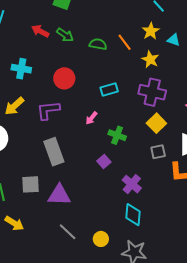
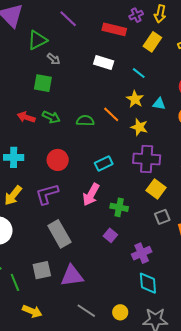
pink arrow: (91, 118) -> (91, 195), size x1.6
purple cross: (132, 184) -> (142, 253), turned 36

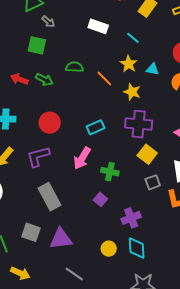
green semicircle: (85, 121) -> (75, 67), moved
gray square: (42, 270) -> (31, 232), turned 30
yellow circle: (120, 312) -> (109, 249), moved

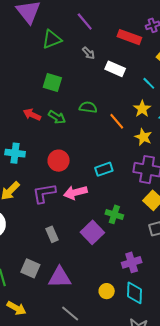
gray arrow: (48, 22) -> (89, 53), moved
pink arrow: (82, 158) -> (75, 192), moved, turned 40
gray rectangle: (49, 197) -> (52, 234), size x0.6
purple square: (100, 199) -> (92, 232), moved, size x1.6

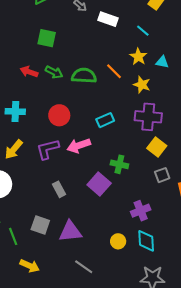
green semicircle: (88, 107) -> (84, 76), moved, size x1.4

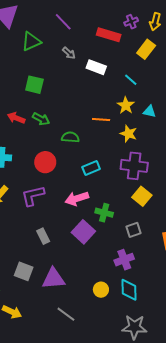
orange line: (114, 71) -> (101, 119), turned -42
green semicircle: (84, 76) -> (70, 137), moved, size x0.7
pink arrow: (79, 146) -> (77, 199), moved
gray square: (162, 175) -> (133, 230), moved

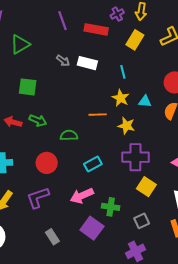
purple line: (63, 22) -> (62, 21), moved, turned 30
gray arrow: (69, 53) -> (63, 61), moved
cyan line: (131, 80) -> (123, 72), turned 40

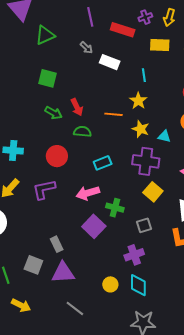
yellow rectangle: (135, 40) -> (160, 45), turned 54
gray arrow: (63, 61) -> (86, 48), moved
cyan triangle: (145, 101) -> (164, 136), moved
red arrow: (13, 122) -> (77, 107), moved, turned -138
gray rectangle: (52, 237) -> (57, 244), moved

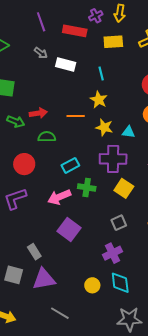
red arrow: (77, 107) -> (38, 113), turned -66
green cross: (115, 208) -> (87, 187), moved

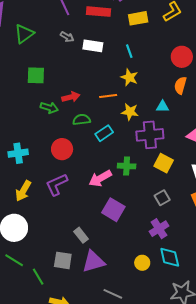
yellow star: (104, 127) -> (130, 112), moved
cyan rectangle: (70, 165) -> (104, 133), moved

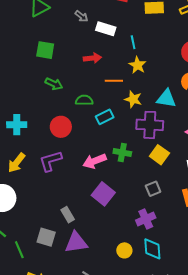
cyan line: (129, 51) -> (133, 42), moved
red arrow: (71, 97) -> (92, 58), moved
cyan triangle: (163, 106) -> (166, 99), size x1.5

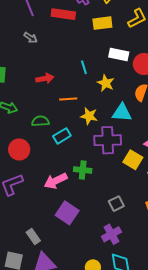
white rectangle: (106, 29) -> (119, 55), moved
cyan line: (133, 42) -> (84, 67), moved
yellow star: (138, 65) -> (106, 83), moved
yellow square: (159, 155) -> (133, 160), moved

